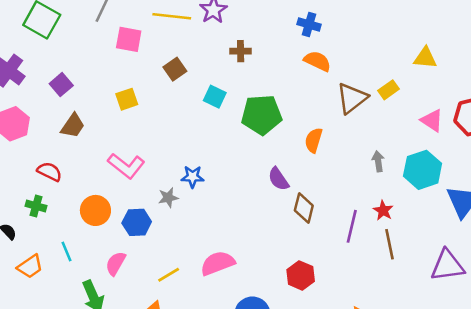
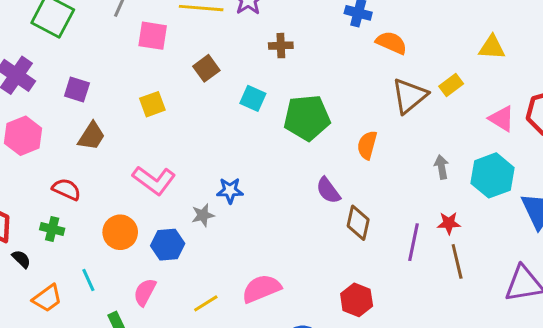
orange semicircle: (317, 61) -> (391, 43), moved
purple square: (61, 85) -> (77, 89), turned -30
red star: (383, 211) -> (449, 223), turned -30

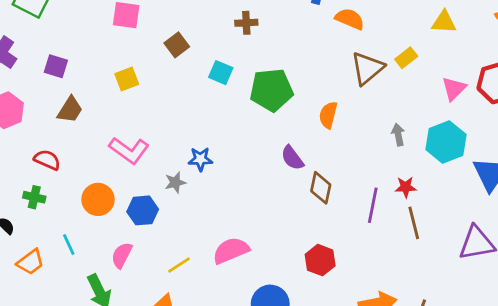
pink triangle: (502, 119) -> (454, 89), turned 44

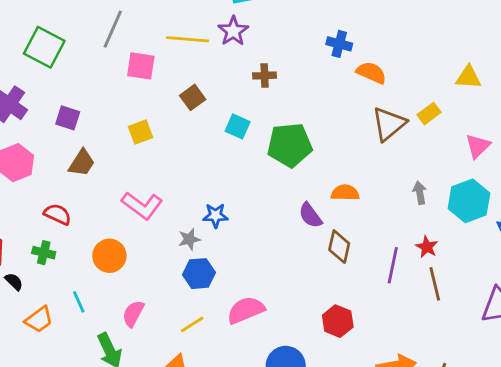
orange semicircle: (328, 115) -> (345, 193), moved, turned 76
red star: (406, 187) -> (427, 247), turned 30
blue hexagon: (143, 210) -> (199, 274), moved

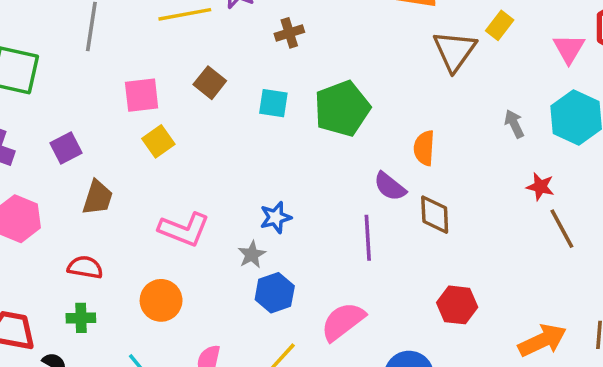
pink square: (141, 66) -> (142, 95), moved
purple square: (68, 118) -> (66, 148), turned -30
orange semicircle: (345, 193) -> (424, 148), turned -72
purple line: (393, 265) -> (368, 238), moved

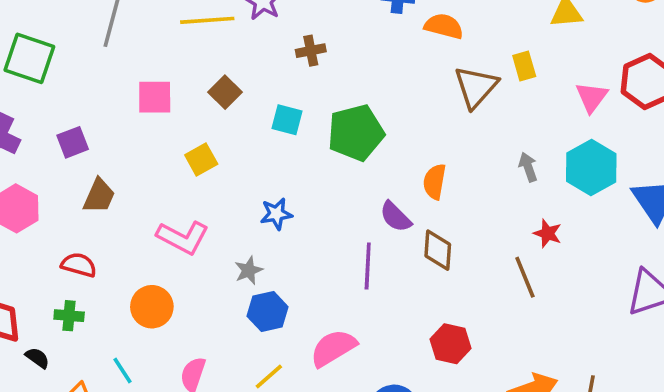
yellow rectangle: (500, 25) -> (524, 66), turned -60
yellow square: (158, 141) -> (201, 159), moved
blue star: (276, 217) -> (276, 214), moved
brown line: (562, 229) -> (525, 277), moved

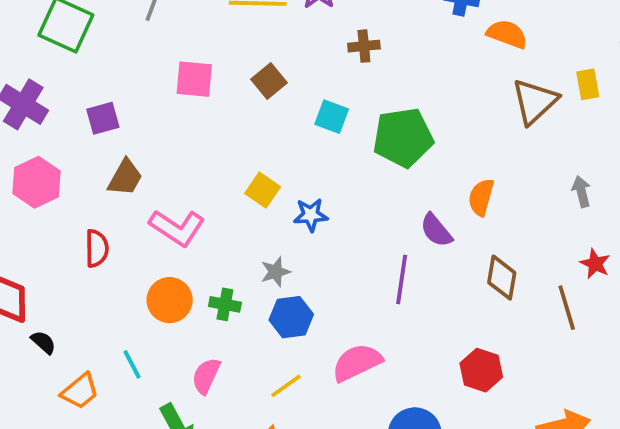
yellow square: (201, 159) -> (263, 190), moved, turned -32
pink L-shape: (183, 237) -> (177, 228), moved
brown diamond: (438, 250) -> (502, 278), moved
red semicircle: (79, 265) -> (97, 248), turned 68
green cross: (69, 316) -> (225, 304), moved

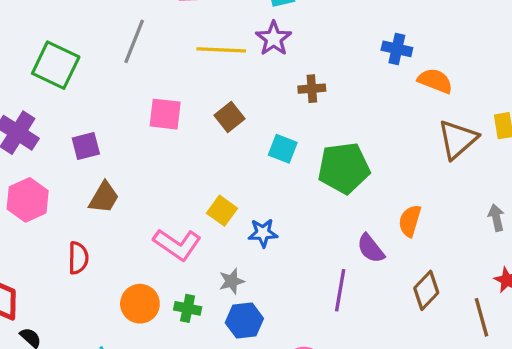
pink L-shape: (177, 228) -> (177, 244), moved
brown diamond: (502, 278) -> (426, 290), turned 33

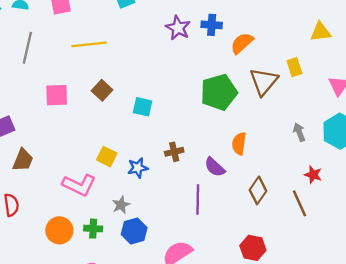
purple star: (274, 38) -> (178, 28), moved
orange semicircle: (435, 81) -> (242, 43), turned -55
brown cross: (312, 89) -> (174, 152), moved
green pentagon: (344, 168) -> (219, 92), moved

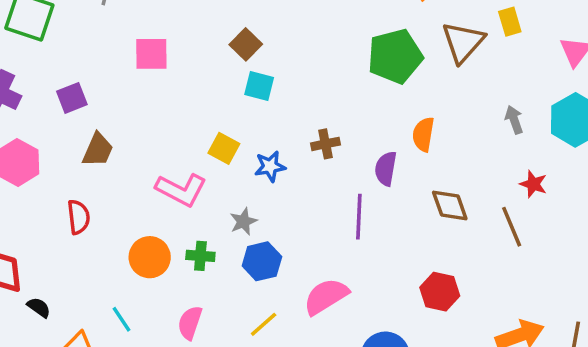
brown square: (102, 90) -> (246, 44), moved
cyan square: (143, 107) -> (259, 86), moved
purple semicircle: (215, 167) -> (386, 169), turned 55
brown diamond: (258, 190) -> (450, 206), turned -56

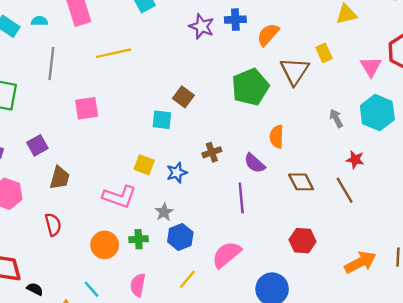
brown square: (246, 44) -> (183, 97), moved
purple semicircle: (386, 169) -> (255, 163), turned -50

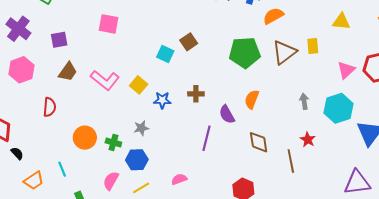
pink L-shape: (119, 197) -> (105, 80), moved
blue hexagon: (180, 237) -> (137, 160), moved
pink semicircle: (227, 255) -> (179, 179), size x0.6
pink semicircle: (138, 285) -> (111, 181), moved

